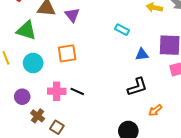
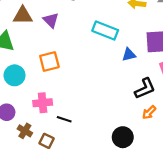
cyan rectangle: (122, 30) -> (105, 30), size x1.6
black L-shape: (137, 87) -> (145, 88), moved
black line: (77, 91) -> (64, 119), moved

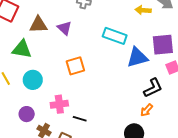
blue triangle: (129, 55) -> (137, 57), size x1.6
orange square: (49, 62) -> (75, 66), moved
orange arrow: (149, 112) -> (147, 110), moved

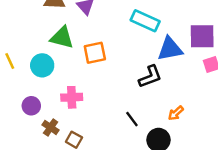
green triangle: (22, 49) -> (62, 38), moved
black L-shape: (153, 88) -> (150, 77), moved
black line: (80, 119) -> (132, 119), moved, turned 32

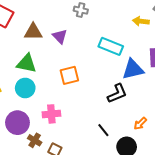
green triangle: (62, 38) -> (27, 63), moved
purple circle: (31, 106) -> (17, 123), size x1.5

